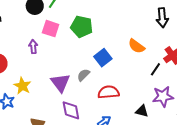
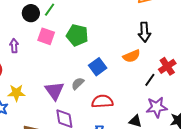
black arrow: (162, 18) -> (144, 32), moved
orange semicircle: (136, 46) -> (132, 56), turned -60
purple arrow: (33, 47) -> (14, 46), moved
yellow star: (22, 86) -> (16, 93), turned -30

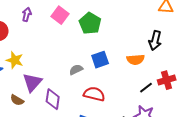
purple triangle: (54, 91) -> (32, 82), moved

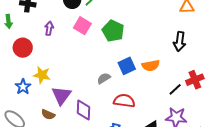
orange semicircle: (136, 60) -> (151, 66), moved

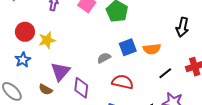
red circle: (23, 48) -> (25, 32), moved
yellow star: (42, 75) -> (47, 40), moved, turned -30
black line: (175, 89) -> (165, 73), moved

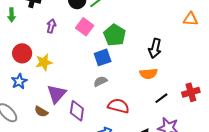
black arrow: (182, 27) -> (155, 48), moved
blue square: (128, 47) -> (103, 57), moved

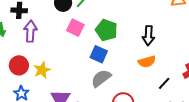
purple arrow: (51, 26) -> (30, 31), moved, size x1.5
blue square: (103, 57) -> (99, 54), turned -36
gray semicircle: (100, 81) -> (101, 78), size x1.5

